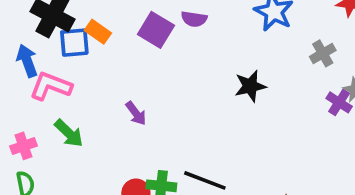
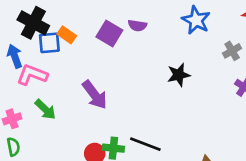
purple arrow: (136, 113) -> (95, 95), size x1.6

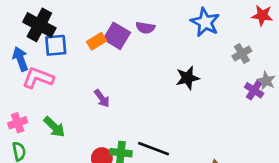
orange rectangle: (67, 35) -> (96, 41), moved, turned -66
purple arrow: (95, 95) -> (102, 98), size x0.6
green arrow: (45, 109) -> (54, 127), moved

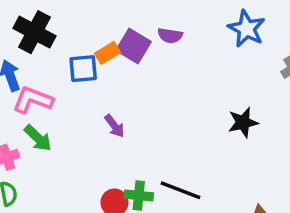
blue square: (56, 45) -> (83, 69), moved
black star: (187, 78) -> (243, 122), moved
green arrow: (54, 127) -> (38, 138), moved

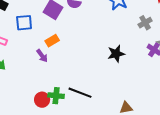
orange rectangle: (107, 53) -> (52, 41), moved

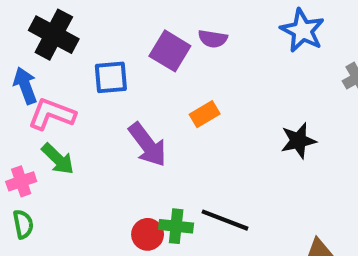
orange rectangle: (52, 41) -> (205, 114), moved
purple arrow: (42, 56) -> (148, 145), size x1.6

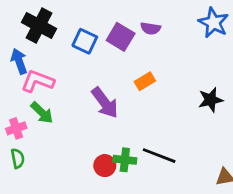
blue square: (111, 77) -> (85, 41), moved, turned 30

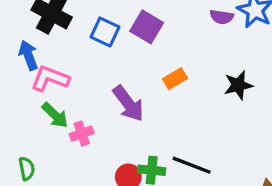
purple semicircle: (151, 28) -> (222, 17), moved
black star: (211, 100) -> (238, 85), moved
pink cross: (16, 128) -> (82, 134), moved

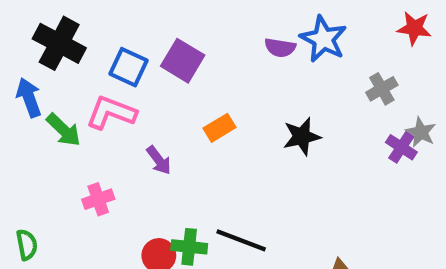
pink L-shape: (50, 79) -> (111, 113), moved
purple arrow: (128, 104) -> (159, 160), size x0.6
green arrow: (55, 115) -> (64, 130), moved

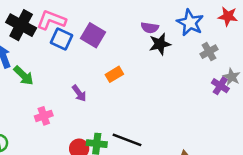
blue star: (323, 39) -> (190, 23), moved
pink L-shape: (111, 113) -> (51, 20), moved
black star: (302, 136) -> (160, 44), moved

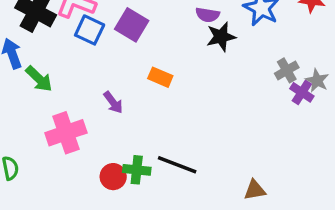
gray cross: (209, 52) -> (287, 70), moved
orange rectangle: (114, 74) -> (160, 77), turned 54
pink cross: (44, 116) -> (66, 133), size x1.6

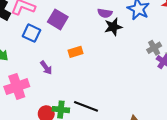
blue square: (90, 30) -> (32, 33), moved
orange rectangle: (160, 77) -> (76, 52), turned -40

